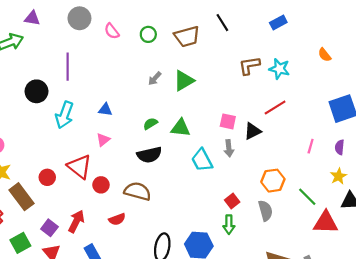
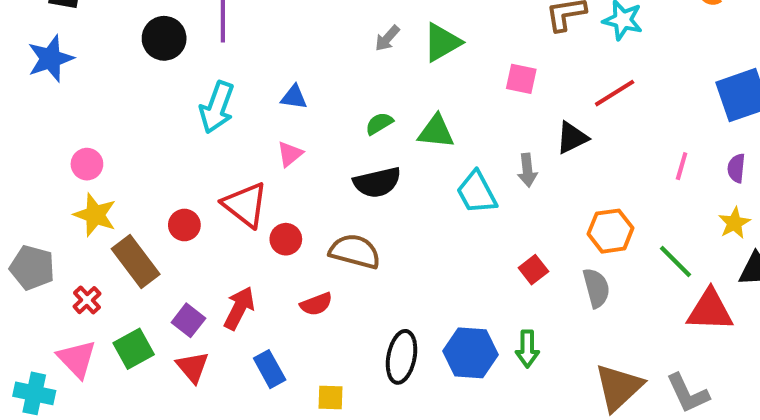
black circle: (37, 91) -> (164, 38), moved
pink square: (228, 121) -> (521, 79), moved
green arrow: (229, 225) -> (527, 349), moved

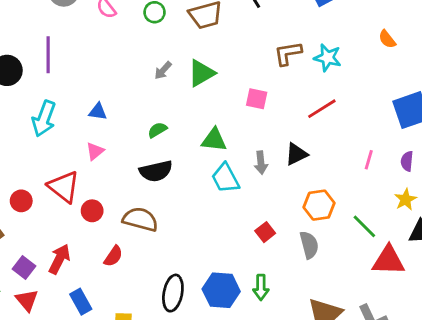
green triangle: (436, 132) -> (214, 140), moved
black triangle: (572, 138) -> (296, 154), moved
red semicircle: (316, 304) -> (113, 256), turned -35

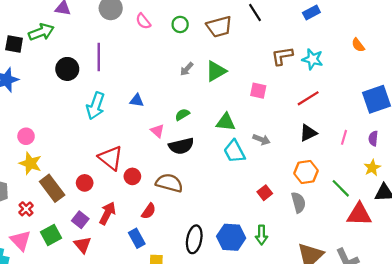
pink triangle: (95, 151) -> (157, 131), moved, turned -40
black triangle: (296, 154) -> (308, 133), moved
gray arrow: (261, 163) -> (262, 139), turned -63
red circle: (21, 201) -> (85, 183), moved
blue rectangle: (81, 302) -> (137, 238), moved

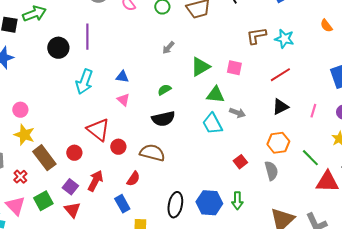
green triangle: (216, 71) -> (200, 67), moved
green triangle: (226, 122) -> (215, 95), moved
pink triangle: (157, 131) -> (123, 100), moved

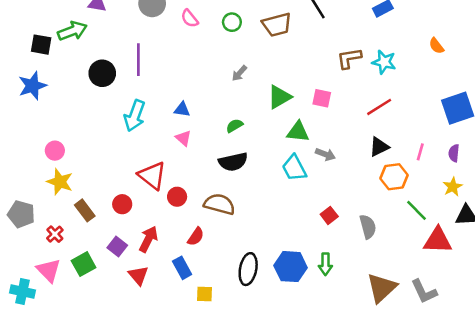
orange hexagon: (278, 143) -> (394, 177), moved
brown rectangle: (44, 158) -> (85, 210), size x0.7
red triangle: (72, 210) -> (138, 275), moved

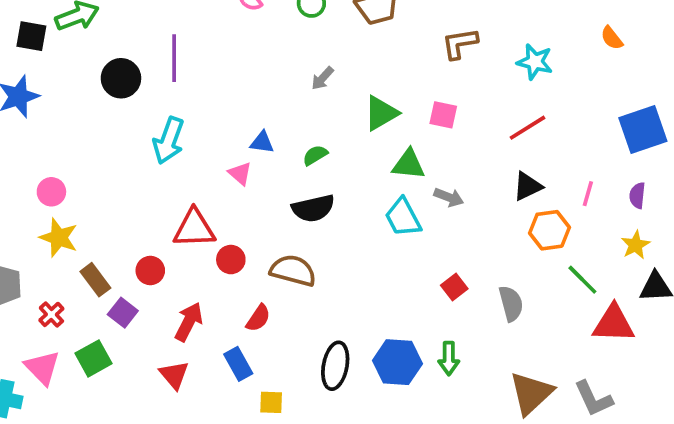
brown L-shape: (349, 58) -> (460, 43), moved
blue triangle: (182, 109) -> (262, 142), moved
red triangle: (152, 176) -> (194, 228), turned -40
purple square: (117, 247) -> (123, 313), moved

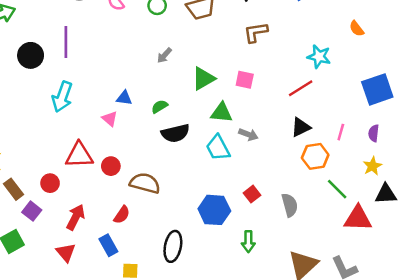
cyan star: (535, 62) -> (319, 57), moved
black semicircle: (313, 208) -> (175, 133), moved
red circle: (231, 260) -> (111, 166), moved
blue hexagon: (397, 362) -> (214, 210), moved

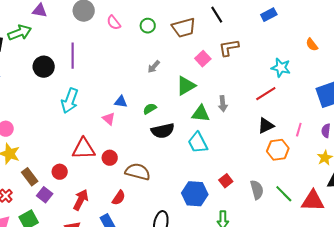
pink square: (245, 80) -> (203, 59), moved, turned 35
gray arrow: (248, 134) -> (223, 104), moved, turned 63
green line: (337, 189) -> (284, 194), moved

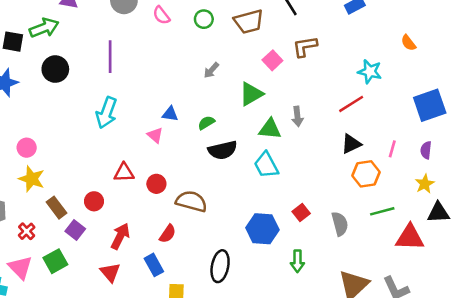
black circle: (44, 67) -> (55, 69), moved
red triangle: (84, 149) -> (124, 173), size x0.7
green line: (284, 194) -> (382, 211), moved, turned -60

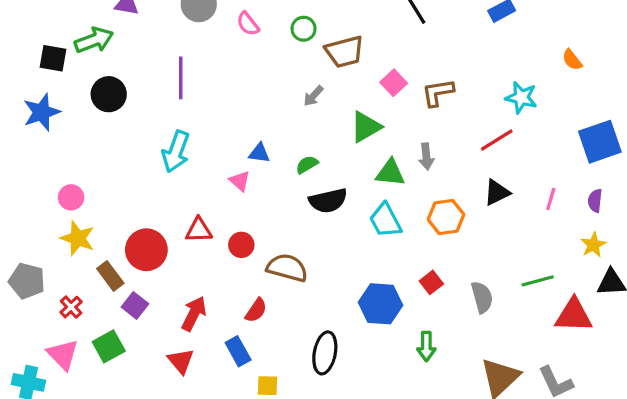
brown trapezoid: (249, 22) -> (344, 52), moved
brown L-shape: (305, 47) -> (438, 93), moved
orange hexagon: (366, 174) -> (446, 217), moved
red circle: (94, 201) -> (146, 250), moved, size x1.6

